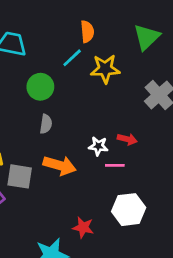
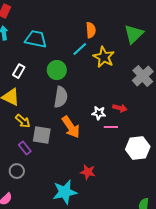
yellow star: (105, 69) -> (104, 57), turned 30
gray semicircle: (46, 124) -> (61, 97), size x1.5
orange arrow: (60, 165) -> (71, 127), turned 40
white hexagon: (129, 210) -> (138, 148), moved

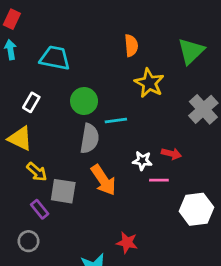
cyan line: (80, 49) -> (116, 120), moved, turned 35

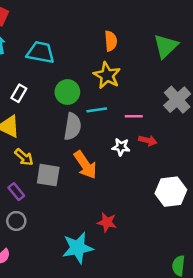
yellow star: (149, 83) -> (107, 75), moved
pink line: (159, 180) -> (134, 116), moved
purple rectangle: (40, 209) -> (16, 192), moved

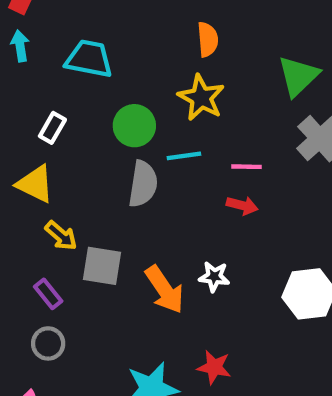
green triangle: (166, 46) -> (298, 76), moved
red arrow: (148, 141) -> (242, 205), moved
white star: (121, 147) -> (214, 277), moved
orange arrow: (85, 165) -> (165, 290), moved
red star: (107, 222) -> (214, 367), moved

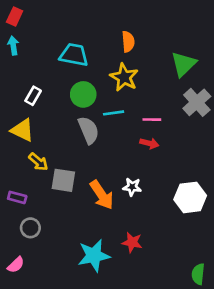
cyan trapezoid: (89, 59) -> (74, 55), moved
gray semicircle: (143, 184) -> (88, 130), turned -32
purple rectangle: (48, 294) -> (17, 197), moved, turned -36

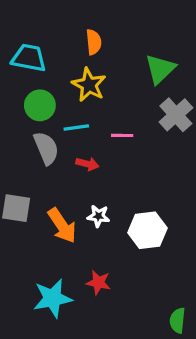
red arrow: (149, 143) -> (87, 164), moved
white hexagon: (190, 197) -> (147, 230), moved

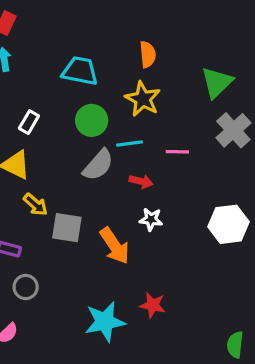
gray semicircle: (46, 148) -> (98, 165), turned 64
white star: (98, 216) -> (151, 219), moved
white hexagon: (147, 230) -> (228, 224), moved

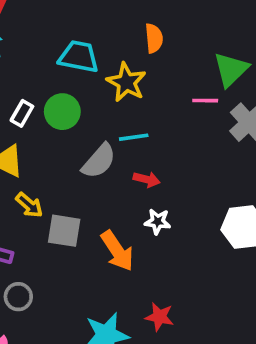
yellow star: (143, 99) -> (126, 82), moved
green circle: (92, 120) -> (62, 112), moved
pink line: (177, 152) -> (205, 101), moved

